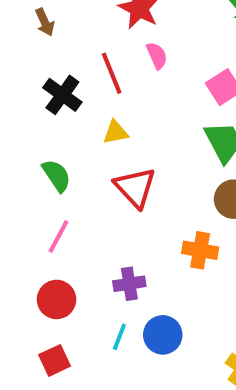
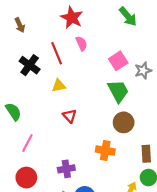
green semicircle: (57, 176) -> (13, 112), moved
red triangle: (135, 187) -> (70, 116), size x0.6

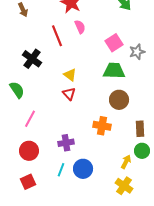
black cross: (30, 65) -> (32, 59), moved
yellow triangle: (59, 86) -> (70, 75), moved, turned 48
green trapezoid: (118, 91) -> (114, 71), turned -60

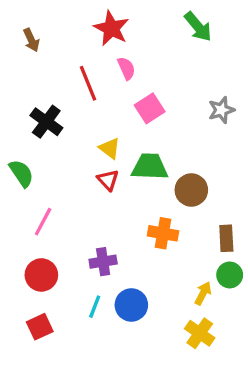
pink square: (114, 43) -> (150, 108), moved
green trapezoid: (114, 71) -> (150, 167), moved

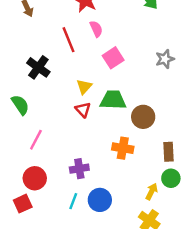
yellow triangle: (110, 148) -> (84, 87), turned 35
red square: (40, 327) -> (23, 204), moved

